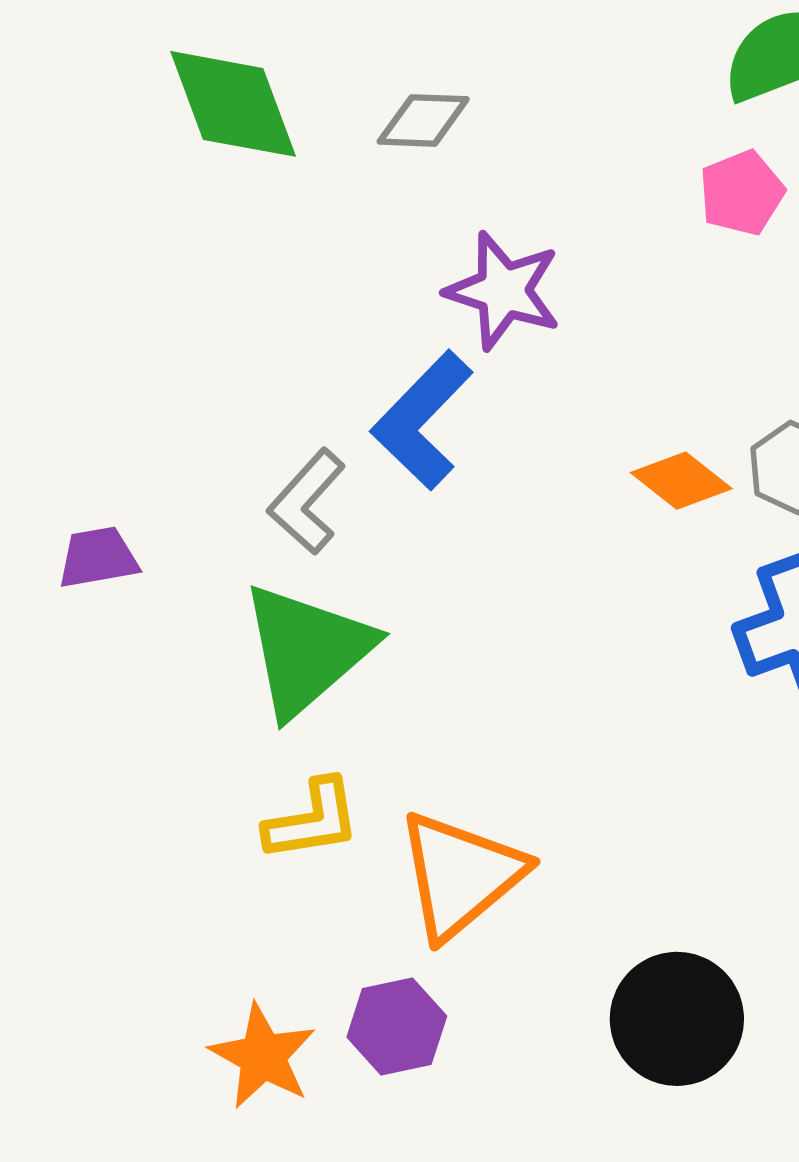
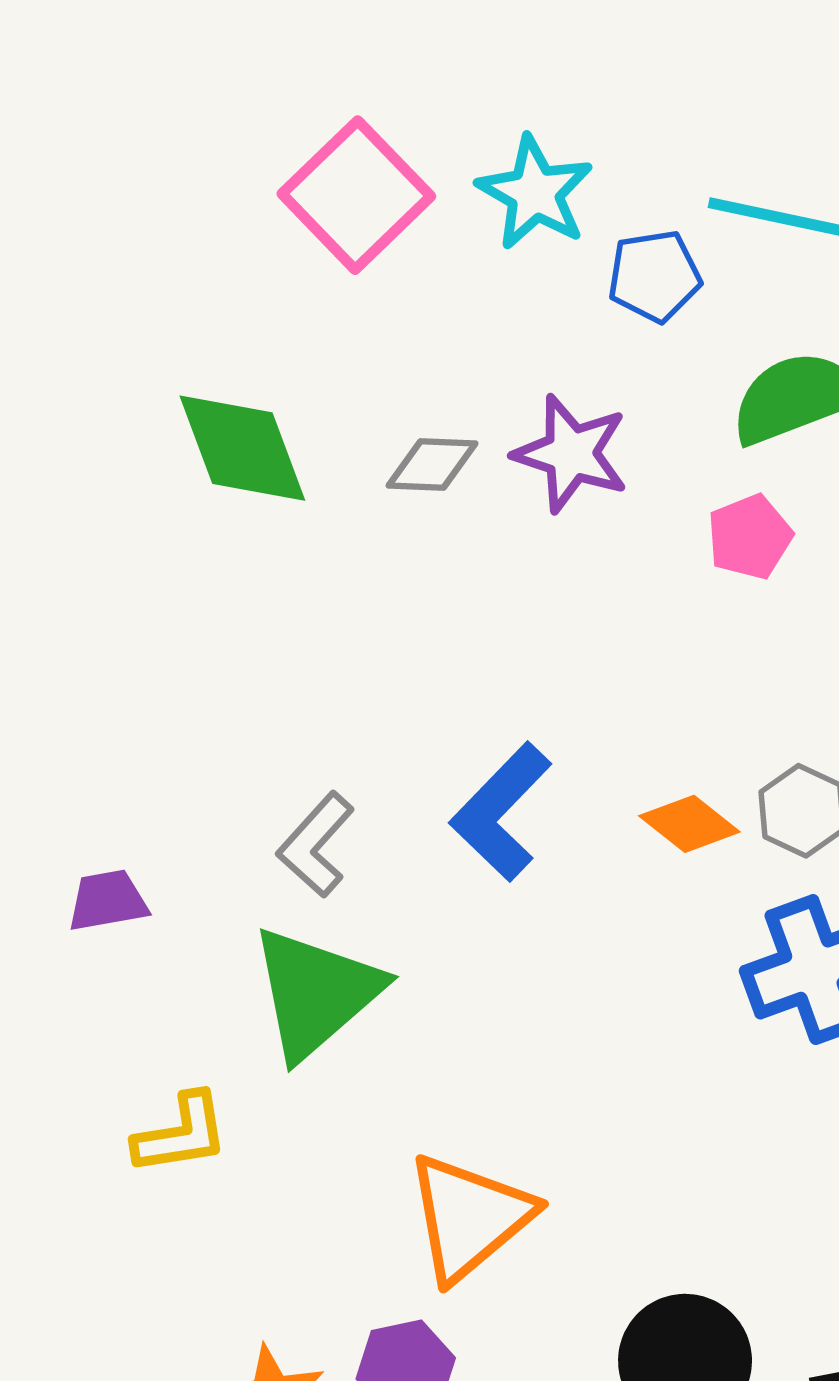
purple star: (503, 291) -> (571, 454), moved
blue L-shape: (422, 420) -> (501, 812), moved
yellow L-shape: (312, 820) -> (181, 1134), moved

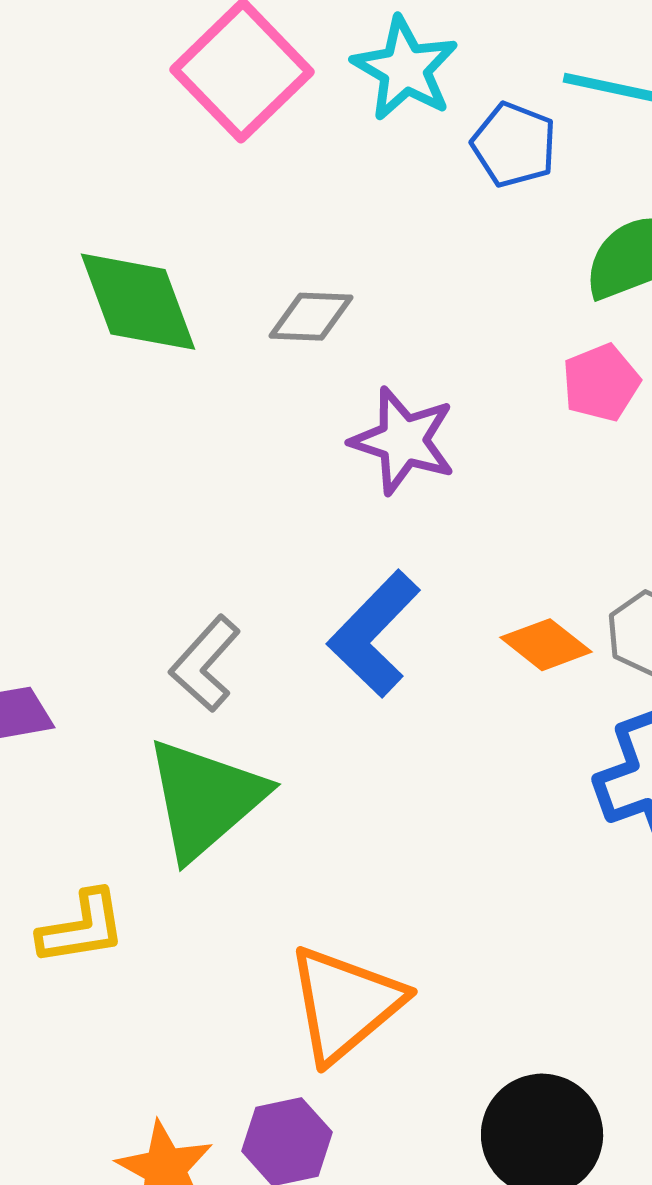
blue pentagon: (654, 276) -> (514, 145), turned 30
purple star: (571, 454) -> (403, 441), moved

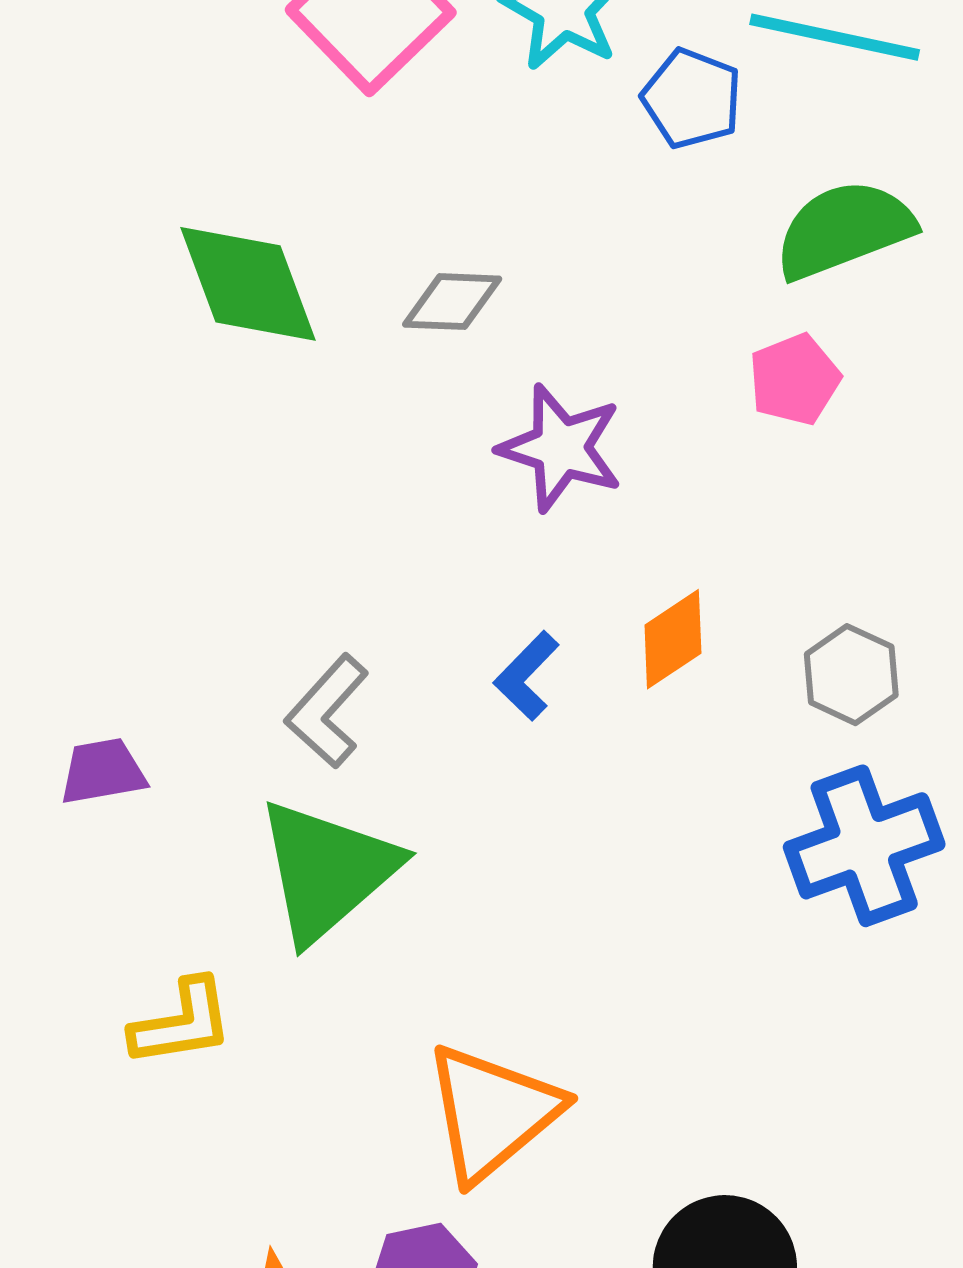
blue L-shape: (374, 634) -> (527, 676), size x0.6
orange diamond: (546, 645) -> (673, 639), moved, turned -72

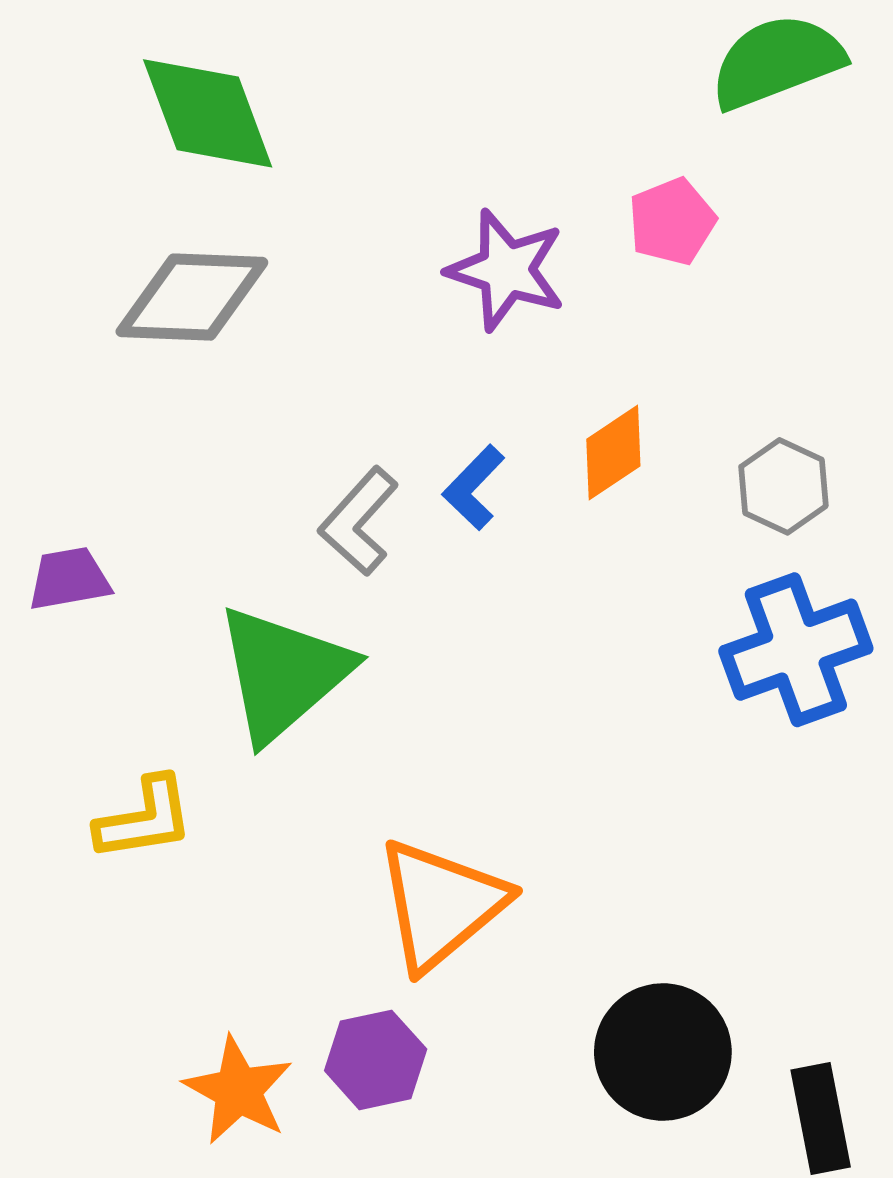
gray diamond: (452, 302) -> (192, 297), moved, size x1.6
pink pentagon: (795, 379) -> (672, 222), moved
gray L-shape: (327, 711) -> (359, 521), moved

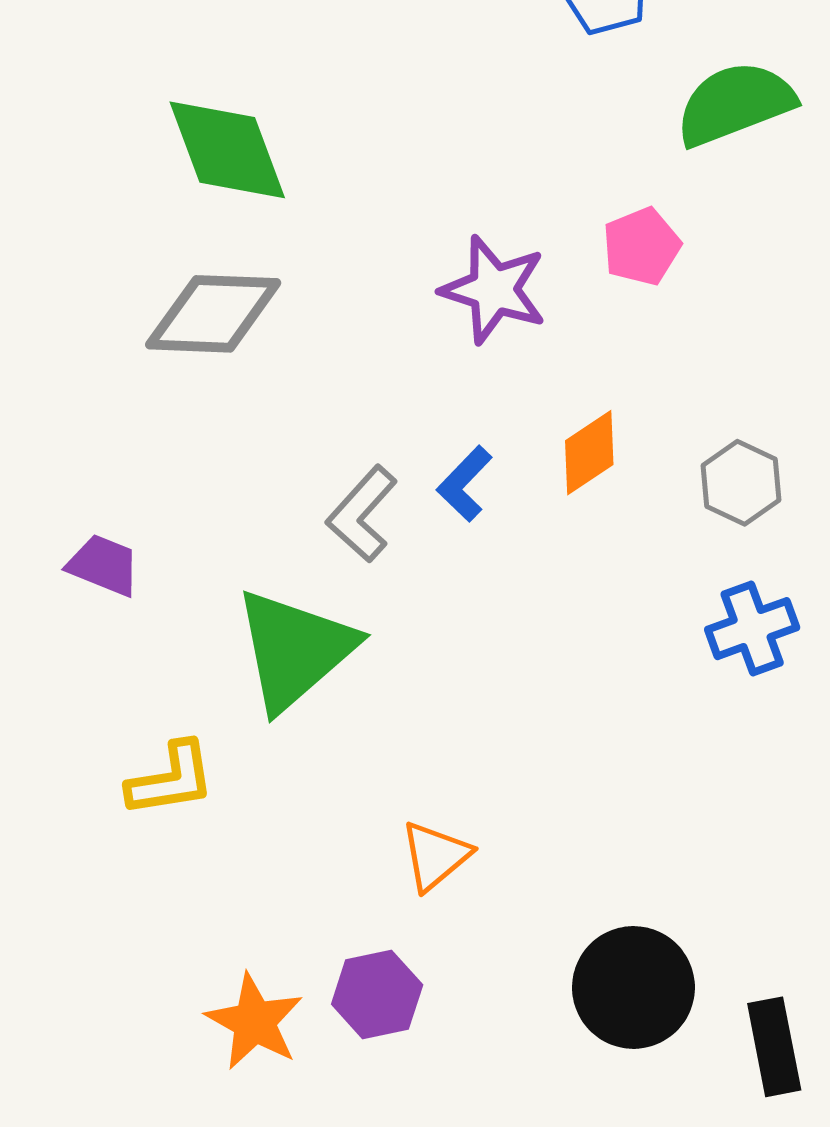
purple trapezoid: (69, 579) -> (104, 565), turned 32
blue cross: (796, 650) -> (752, 629), size x0.7
orange triangle: (441, 904) -> (435, 856), size x0.6

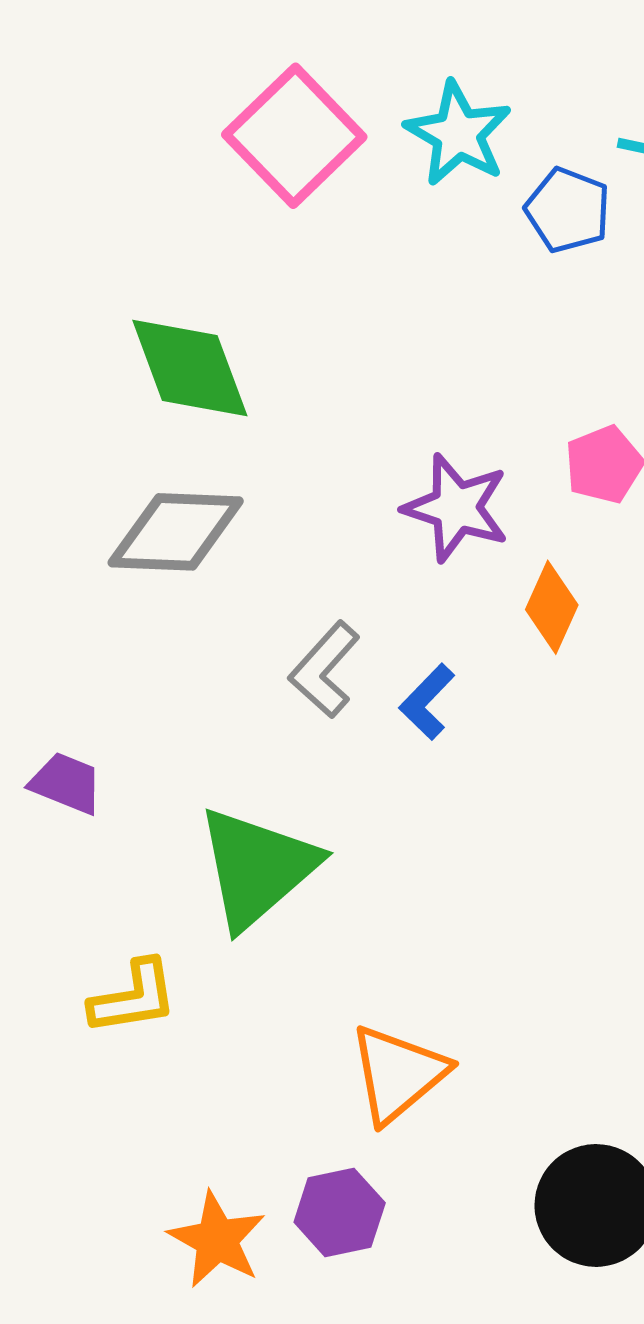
orange diamond: (589, 453) -> (552, 607), moved, turned -32
gray L-shape: (362, 514) -> (325, 670), moved
orange triangle: (435, 856) -> (398, 1074), size x1.4

